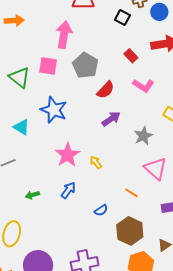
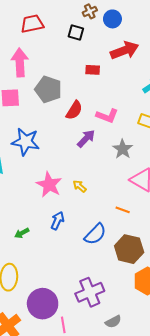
red rectangle: (131, 56) -> (93, 70), turned -32
pink L-shape: (143, 86) -> (107, 116), moved
blue semicircle: (101, 210) -> (95, 234), size x1.6

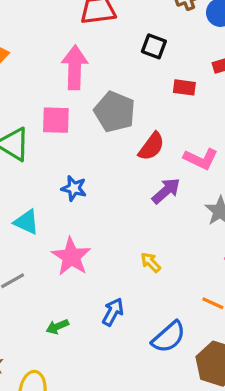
black square: (76, 33) -> (154, 46), moved
blue star: (26, 142) -> (74, 188), size x0.6
pink star: (49, 185) -> (71, 257), moved

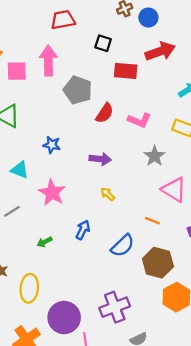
red rectangle: (184, 87) -> (126, 71), size x1.5
pink square: (56, 120) -> (17, 71), moved
purple arrow: (166, 191) -> (100, 159), moved, turned 50

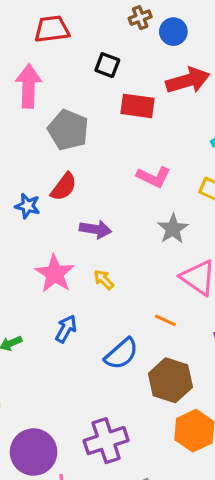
red semicircle: (105, 113) -> (64, 187), moved
pink star: (52, 193) -> (55, 274), moved

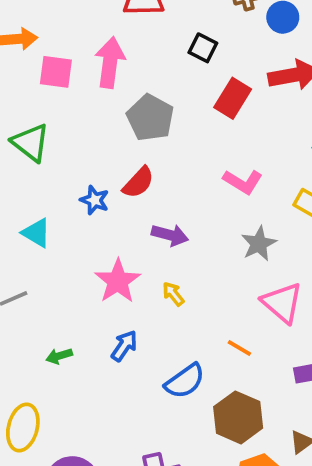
red rectangle: (137, 106) -> (233, 98), turned -72

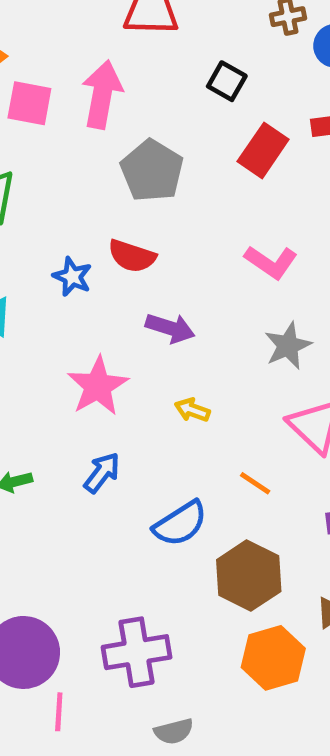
red semicircle: (138, 182) -> (132, 256), turned 63
yellow arrow: (173, 294) -> (192, 410), moved, turned -35

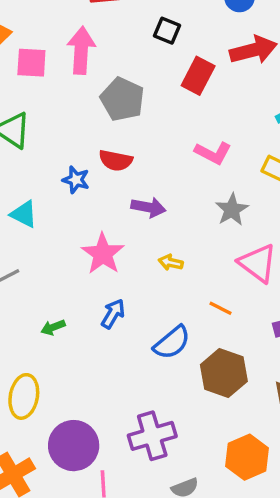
orange hexagon: (273, 658) -> (247, 457), moved

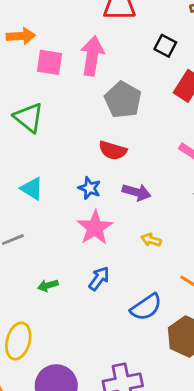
blue star: (76, 180) -> (90, 188), moved

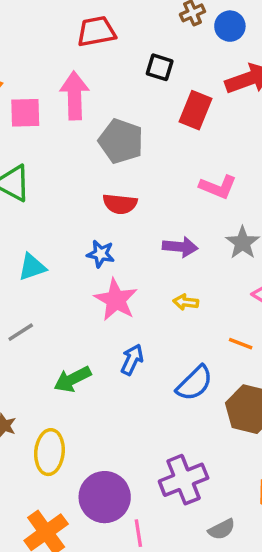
cyan triangle: (32, 189) -> (32, 267), turned -40
purple arrow: (137, 192) -> (180, 247), moved
green arrow: (48, 285) -> (72, 379), size x1.5

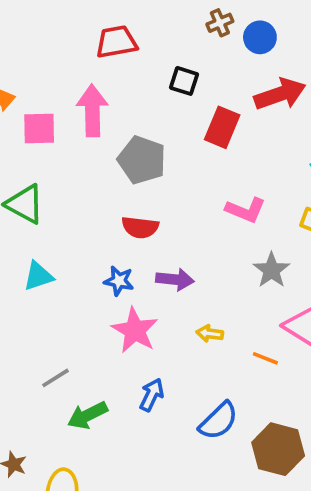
purple arrow: (180, 247) -> (175, 279), moved
cyan triangle: (32, 267) -> (38, 276), moved
gray line: (21, 332) -> (55, 378), moved
orange line: (241, 344) -> (265, 358), moved

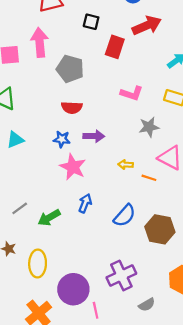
gray star: (271, 270) -> (149, 127), turned 30
yellow arrow: (210, 334) -> (126, 165), moved
gray line: (55, 378) -> (20, 208), moved

